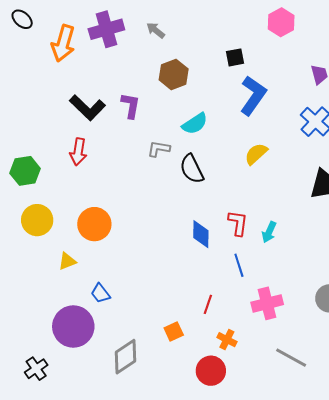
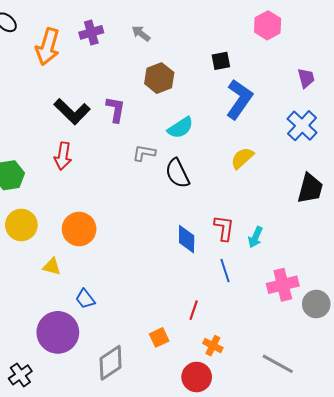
purple cross: (106, 29) -> (91, 32), size x0.7
yellow triangle: (67, 261) -> (52, 267), turned 36
pink cross: (267, 303) -> (283, 285), moved

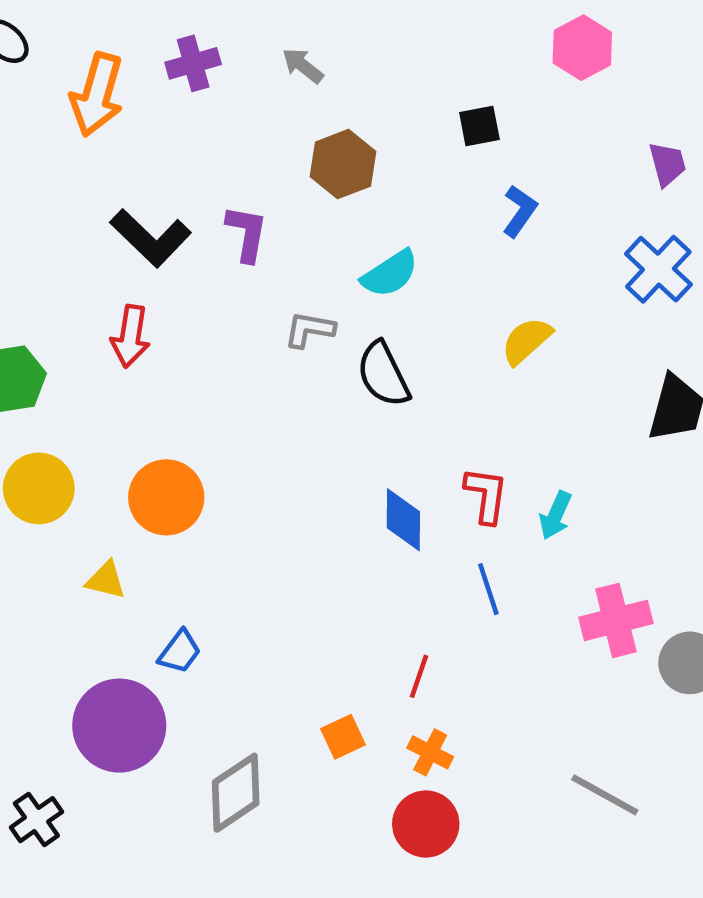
blue L-shape: (239, 99) -> (520, 211), size x0.6
blue trapezoid: (85, 299) -> (180, 652), turned -105
orange cross: (213, 346) -> (430, 752), moved

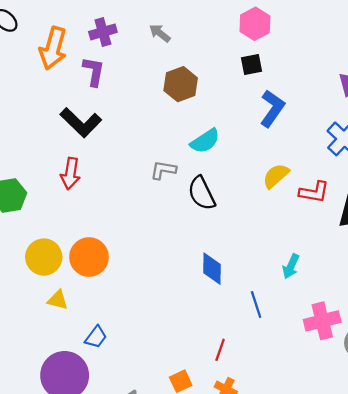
pink hexagon: (582, 48) -> (255, 24), moved
blue L-shape: (520, 211) -> (272, 109), size x1.4
purple L-shape: (247, 233) -> (94, 71), moved
yellow circle: (39, 488) -> (44, 257), moved
red L-shape: (486, 495) -> (314, 192), moved, turned 92

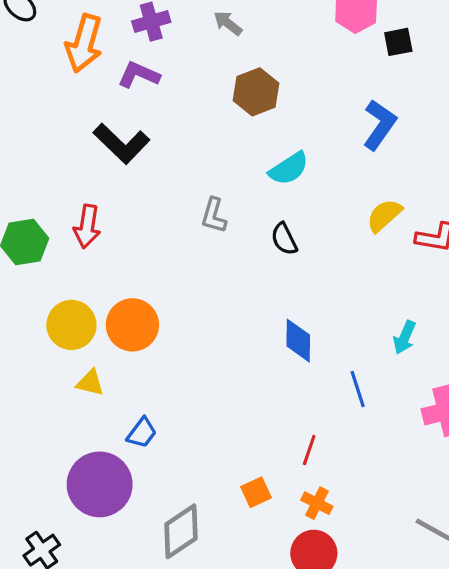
black square: (251, 64) -> (398, 42), moved
purple L-shape: (94, 71) -> (139, 75), turned -76
gray L-shape: (163, 170) -> (214, 215), moved, turned -84
red arrow: (70, 173) -> (87, 226), moved
black semicircle: (202, 193) -> (284, 239), size x0.7

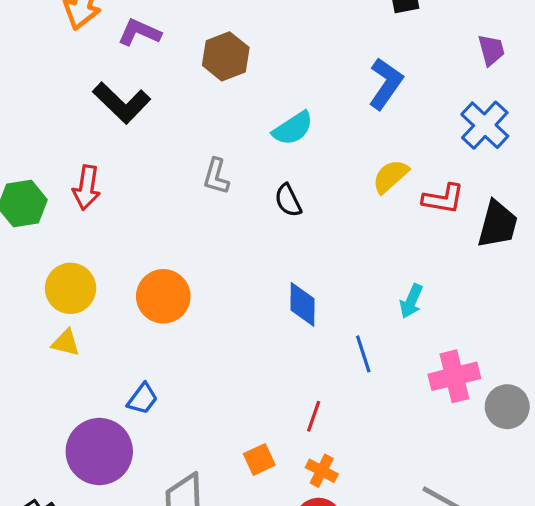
brown hexagon: (256, 92) -> (226, 56), moved
orange circle: (132, 325) -> (163, 296), moved
yellow triangle: (90, 383) -> (66, 343), moved

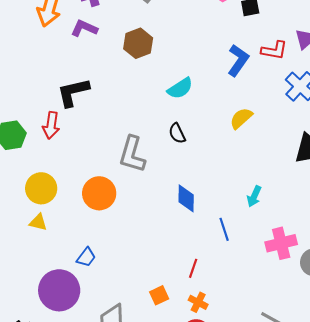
black L-shape: (122, 103) -> (73, 92), moved, turned 123
gray L-shape: (216, 176) -> (132, 154), moved, size x1.6
red L-shape: (443, 199) -> (274, 50), moved

